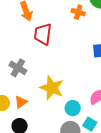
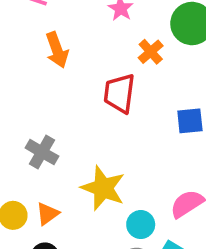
orange cross: (78, 12) -> (151, 52), turned 32
red trapezoid: (43, 34) -> (119, 93), moved

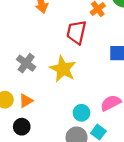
yellow star: (103, 188) -> (63, 69), moved

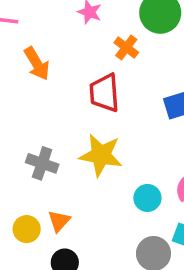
cyan circle: (82, 113) -> (147, 198), moved

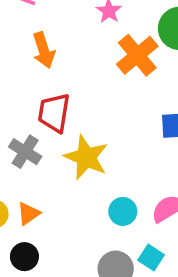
orange cross: (126, 47) -> (137, 55), size x1.6
red trapezoid: (104, 93) -> (54, 113), moved

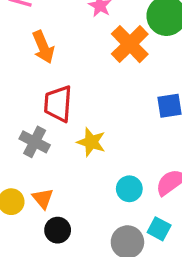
yellow star: (86, 157) -> (91, 142), size x0.7
orange triangle: (28, 214) -> (43, 198), turned -30
black circle: (24, 257) -> (58, 230), moved

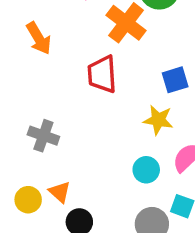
red trapezoid: (58, 104) -> (102, 74), moved
yellow star: (91, 142) -> (158, 120), moved

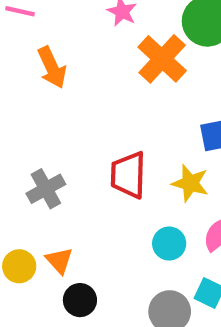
red trapezoid: (102, 74) -> (128, 175), moved
gray cross: (43, 136) -> (46, 189), turned 36

